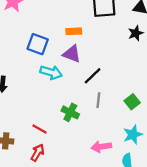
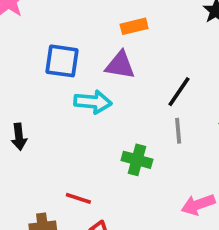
orange rectangle: (74, 31) -> (134, 26), moved
black line: (93, 76) -> (179, 92), moved
red line: (39, 129) -> (78, 198), moved

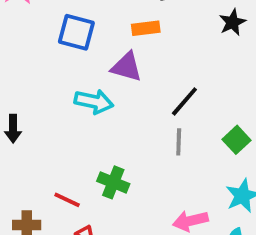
blue square: (62, 61) -> (76, 32), moved
green cross: (137, 160) -> (113, 182), moved

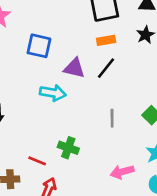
orange rectangle: (146, 28) -> (106, 40), moved
black line: (184, 101) -> (106, 68), moved

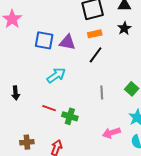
purple triangle: (74, 68) -> (67, 42), moved
cyan arrow: (53, 93) -> (56, 75), turned -42
red line: (37, 161) -> (49, 108), moved

